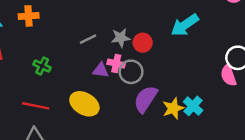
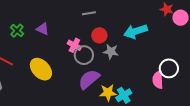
gray star: (121, 38) -> (111, 52), moved
gray line: (88, 39) -> (89, 13), moved
purple triangle: (101, 70) -> (43, 29), moved

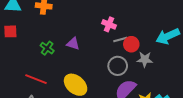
gray line: (89, 13) -> (120, 39), moved
pink cross: (74, 45) -> (109, 24), moved

